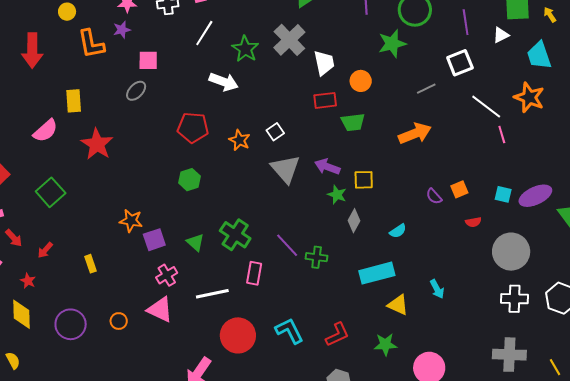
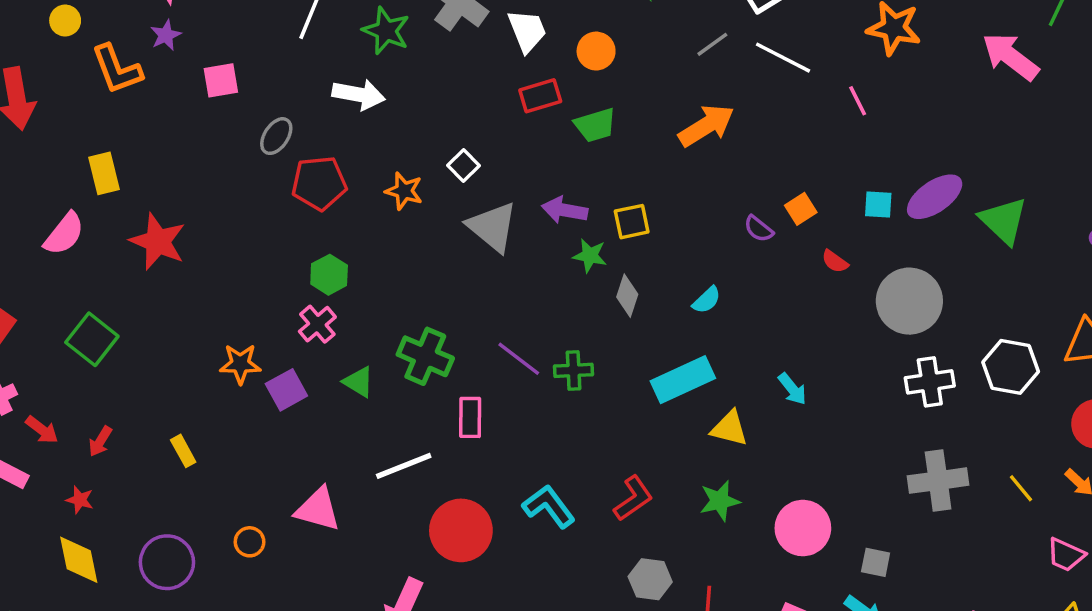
gray ellipse: (136, 91) -> (276, 136), moved
white line: (486, 107) -> (783, 58), moved
red semicircle: (473, 222) -> (835, 261), turned 56
pink cross: (167, 275) -> (317, 324), moved

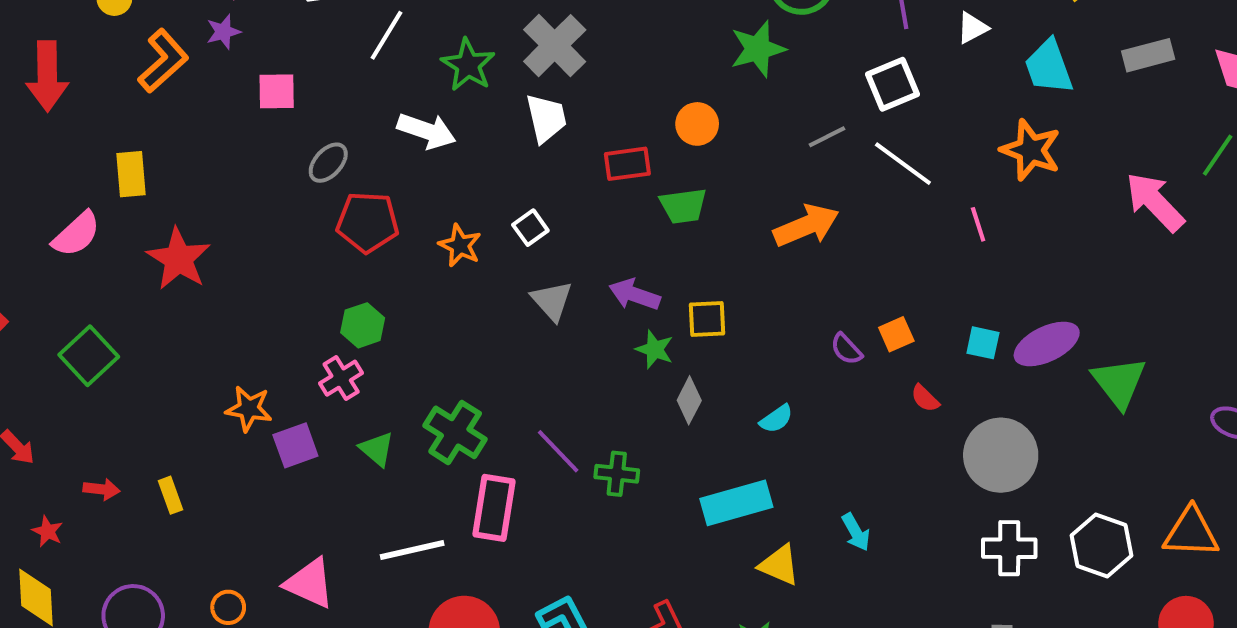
white trapezoid: (527, 31) -> (546, 118), moved
orange L-shape: (117, 69) -> (163, 61), turned -120
gray triangle: (492, 227) -> (552, 301), size x0.7
pink rectangle: (470, 417) -> (494, 508), size x1.4
red arrow: (100, 441) -> (101, 489), moved, turned -124

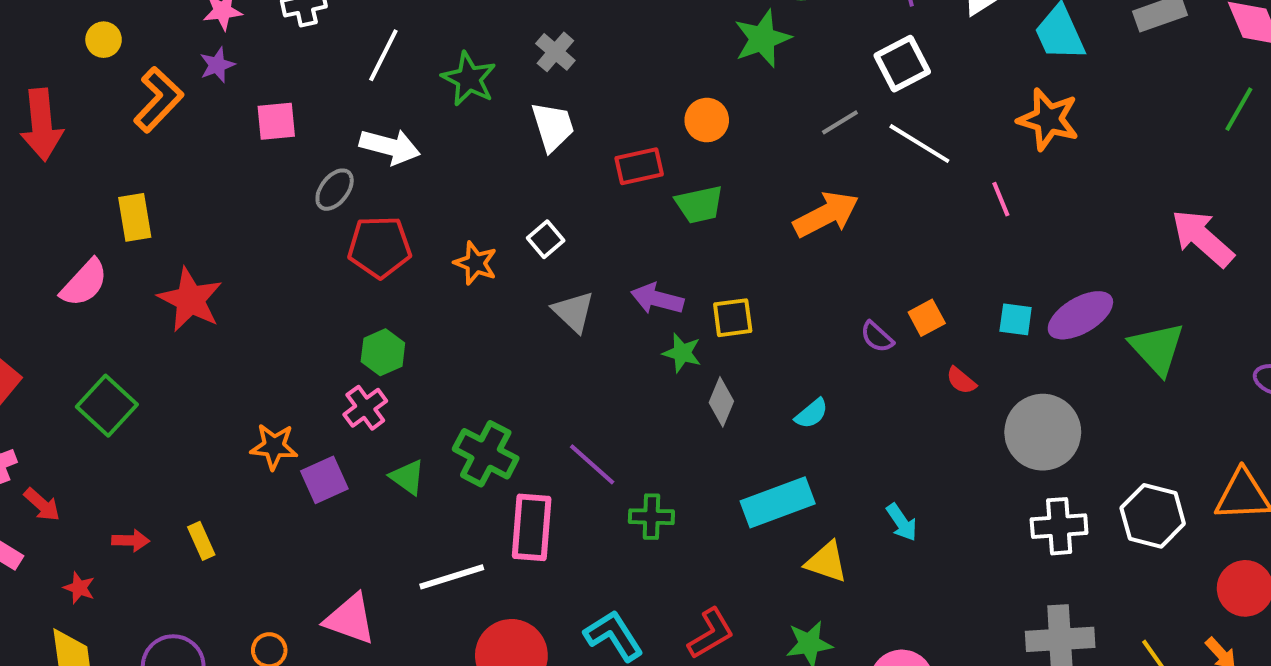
gray cross: (555, 46) -> (555, 52), size x0.6
white arrow: (427, 131) -> (390, 147), moved
pink arrow: (1155, 202) -> (1202, 238), moved
green cross: (617, 474) -> (651, 517), moved

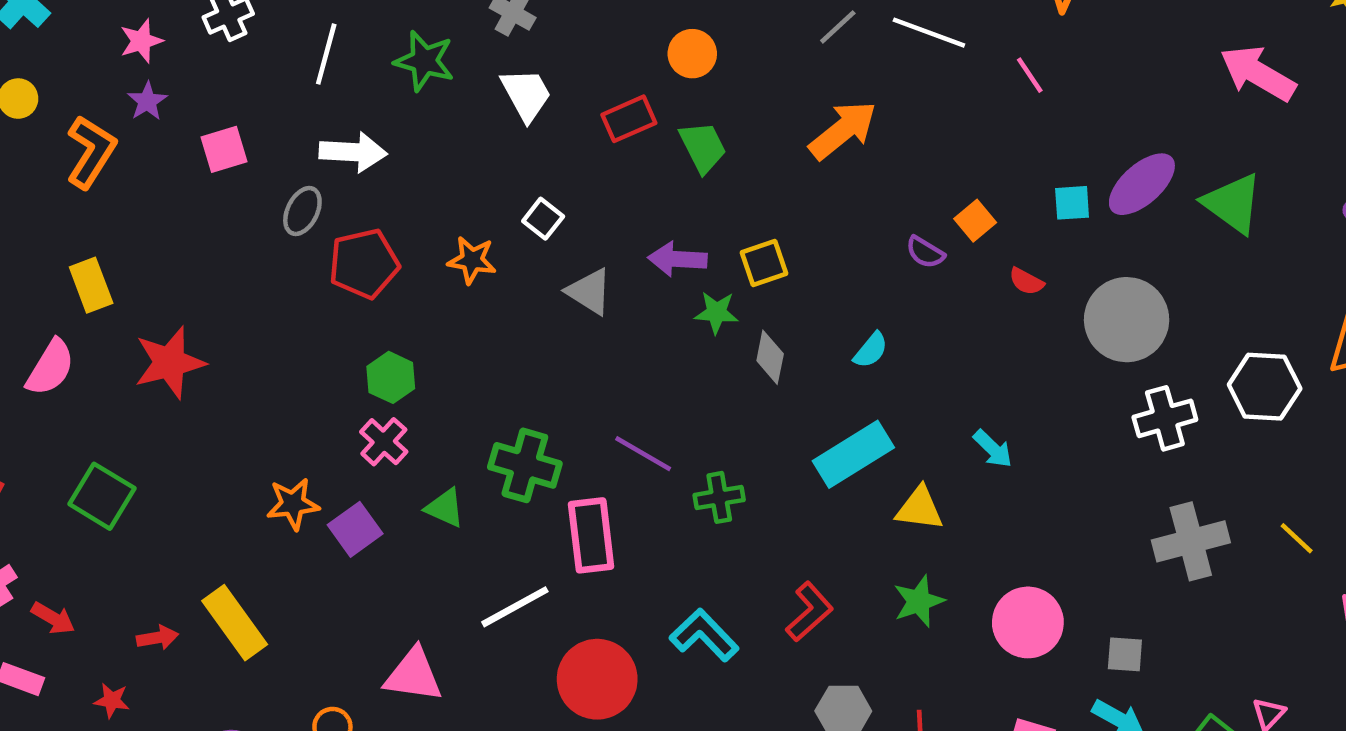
green trapezoid: (699, 204) -> (703, 147), turned -93
red star: (190, 300) -> (170, 363), turned -30
yellow rectangle: (201, 541) -> (235, 623), size x1.8

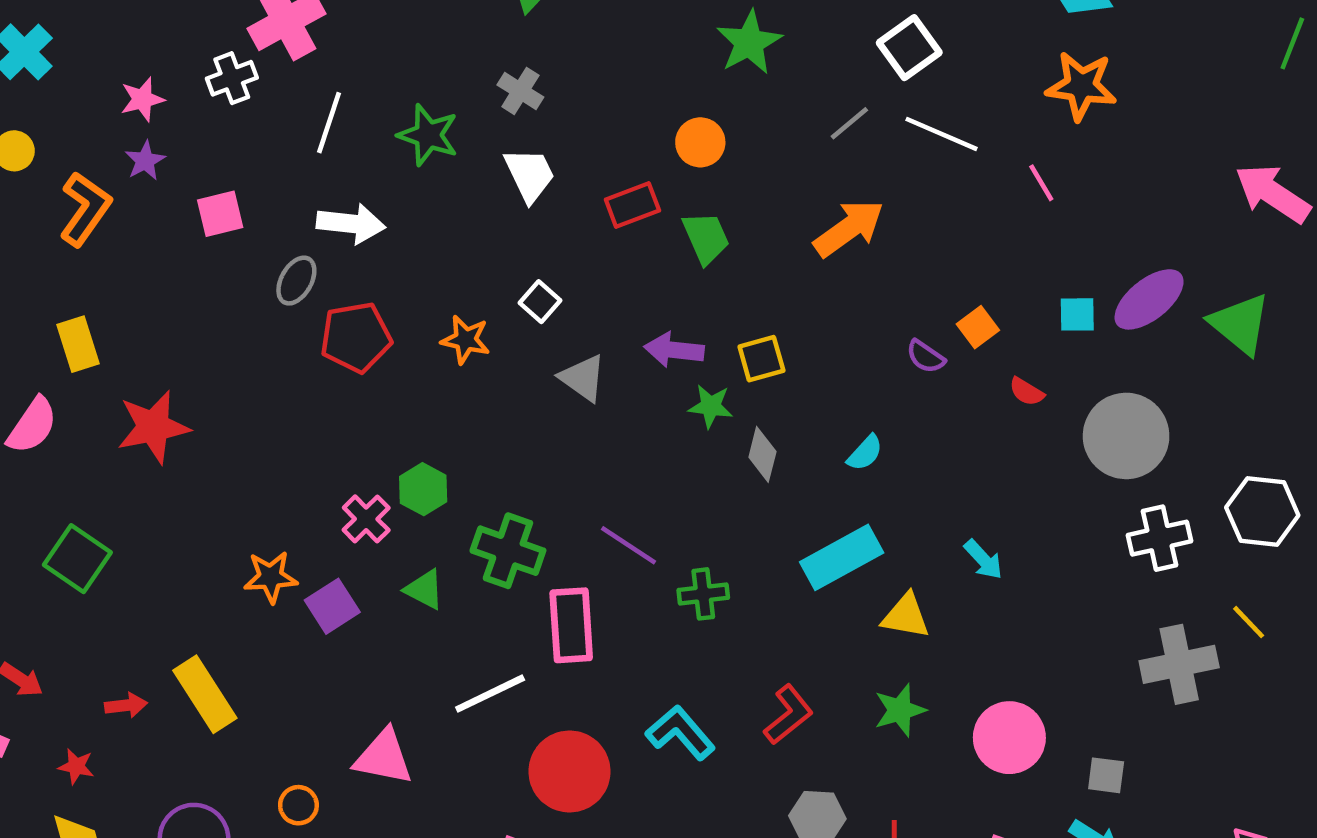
green hexagon: (391, 377) -> (423, 489), moved
yellow line: (1297, 538) -> (1249, 622), moved

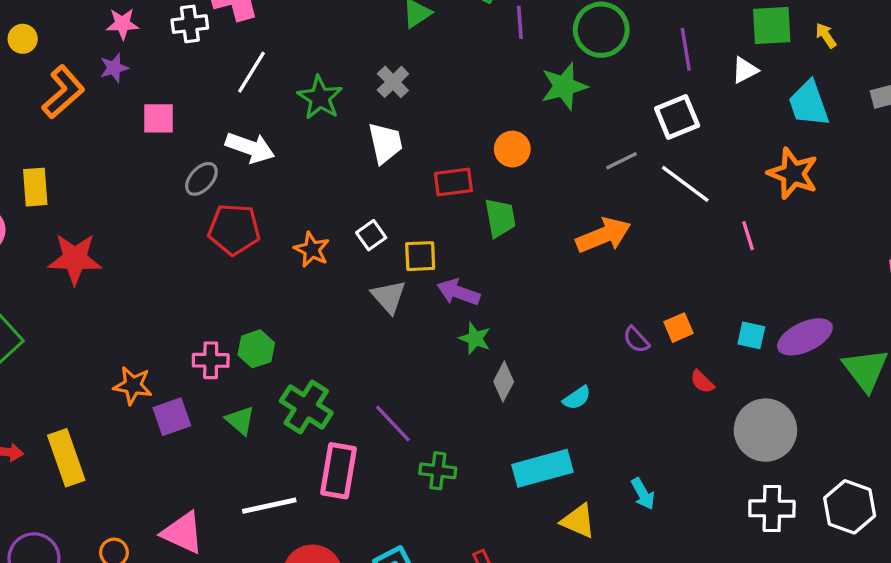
yellow square: (761, 359) -> (420, 256), moved
pink cross: (366, 519) -> (211, 360), turned 32

